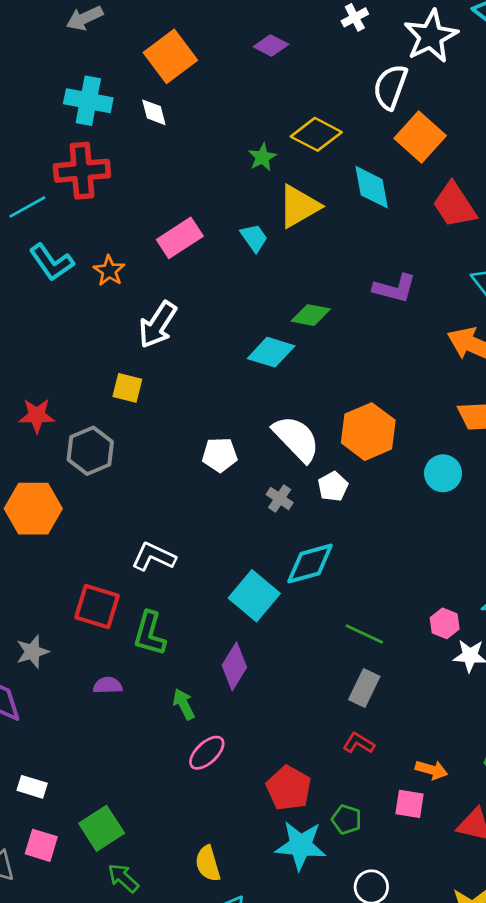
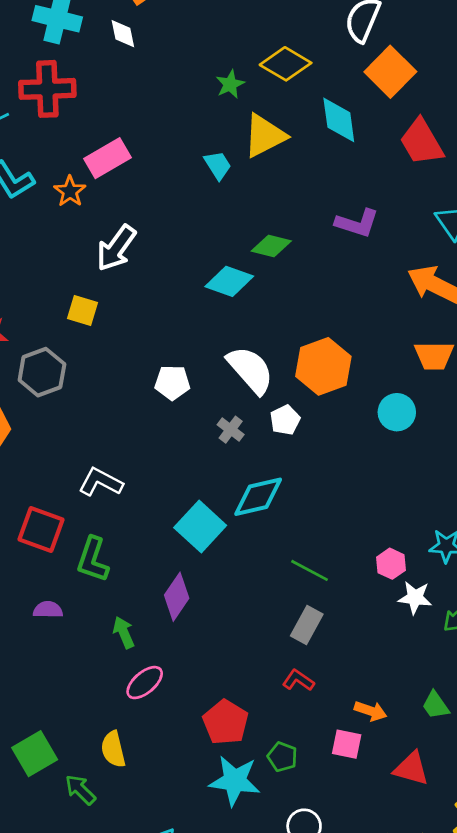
pink rectangle: (180, 238) -> (107, 158), moved
yellow semicircle: (208, 864) -> (113, 749), moved
green arrow: (123, 878) -> (80, 790), moved

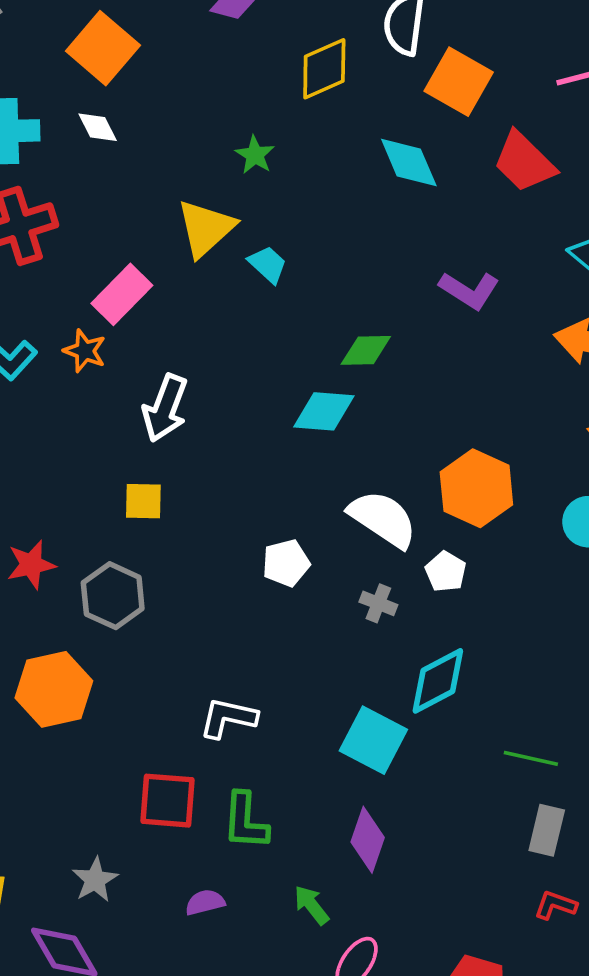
yellow diamond: (286, 64) -> (324, 69), moved, turned -39
yellow triangle: (265, 136) -> (206, 228), moved
purple L-shape: (357, 223) -> (469, 290), turned 30

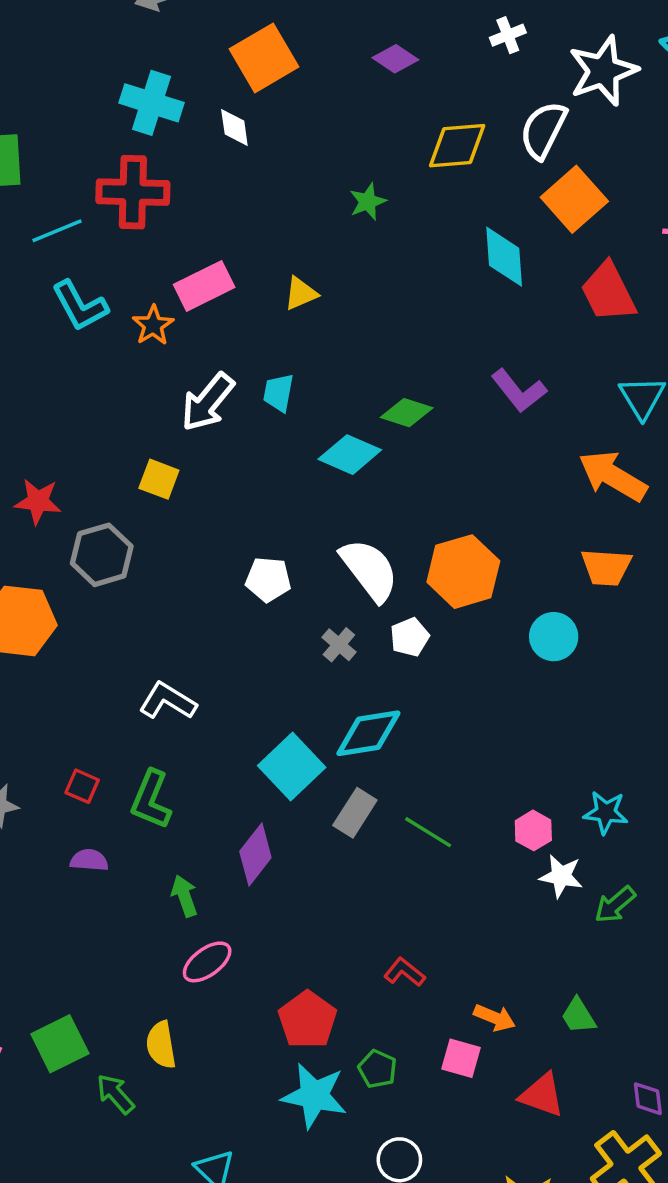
yellow triangle: (206, 228) -> (301, 293), moved, size x0.6
cyan trapezoid: (268, 264) -> (278, 393), moved, turned -141
red square: (167, 801) -> (82, 786), moved, size x0.6
gray rectangle: (547, 830) -> (355, 813), moved

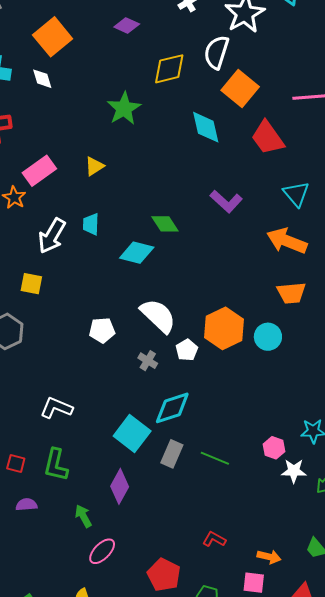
green star: (368, 202) -> (124, 108), size x1.6
green diamond: (407, 413) -> (165, 224), turned 48
orange hexagon: (463, 572) -> (224, 328), moved

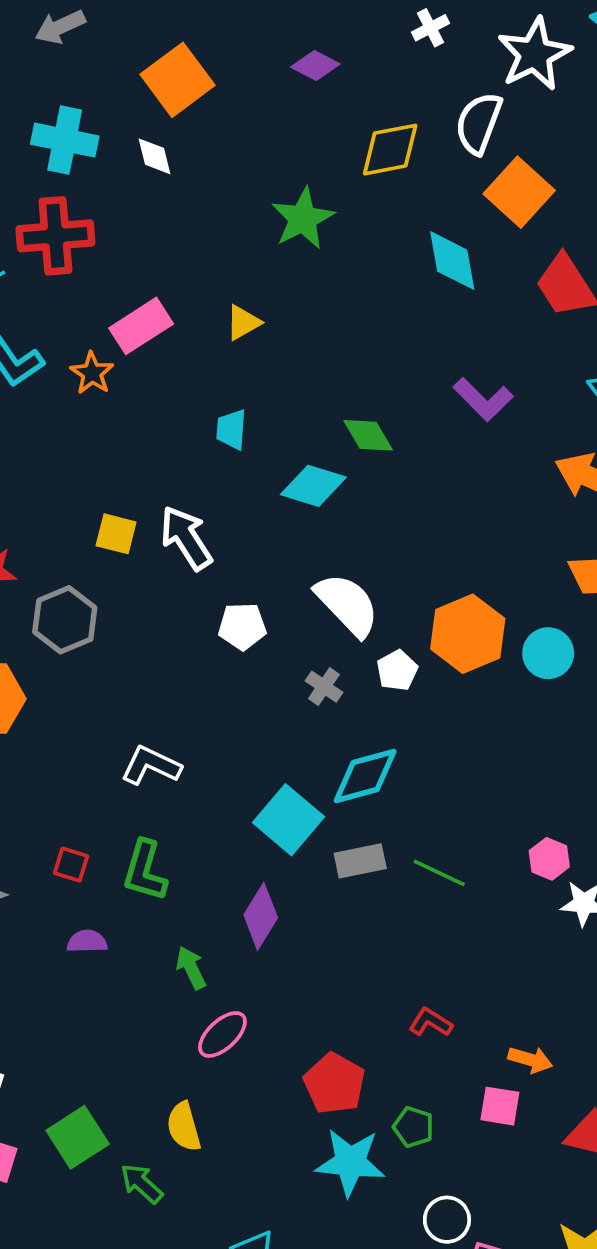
white arrow: (52, 236) -> (186, 538), moved, turned 114
gray rectangle: (172, 454) -> (360, 861), turned 52

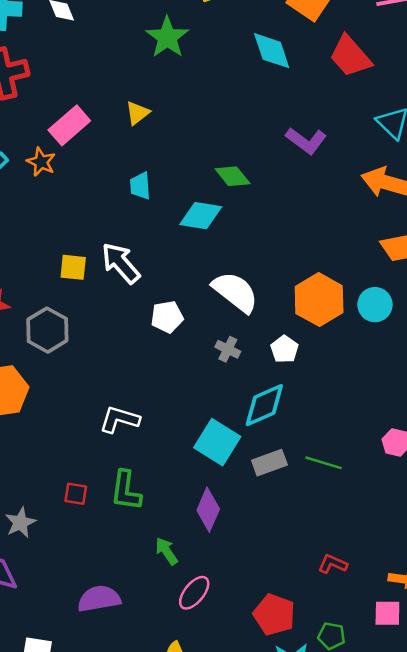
white pentagon: (397, 670) -> (285, 349), moved
purple semicircle: (87, 941) -> (99, 599), moved, size x1.6

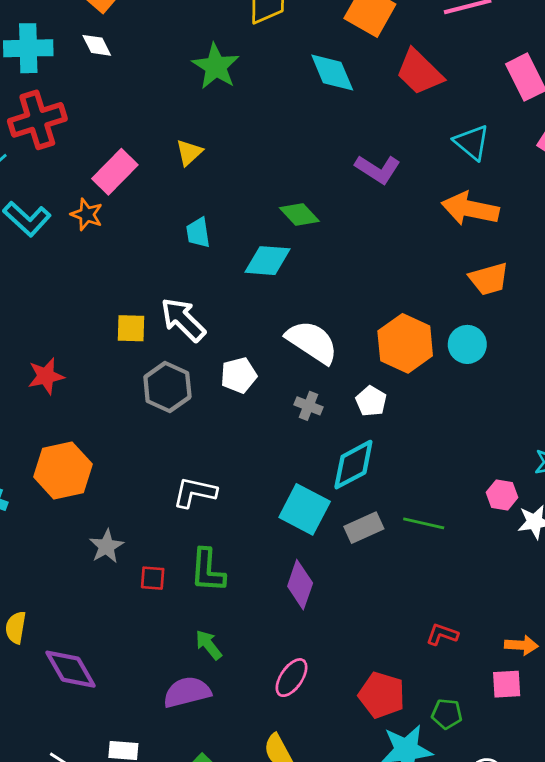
gray hexagon: (47, 330) -> (167, 387), moved
gray star: (20, 523) -> (106, 546), moved
green arrow: (167, 551) -> (209, 645), moved

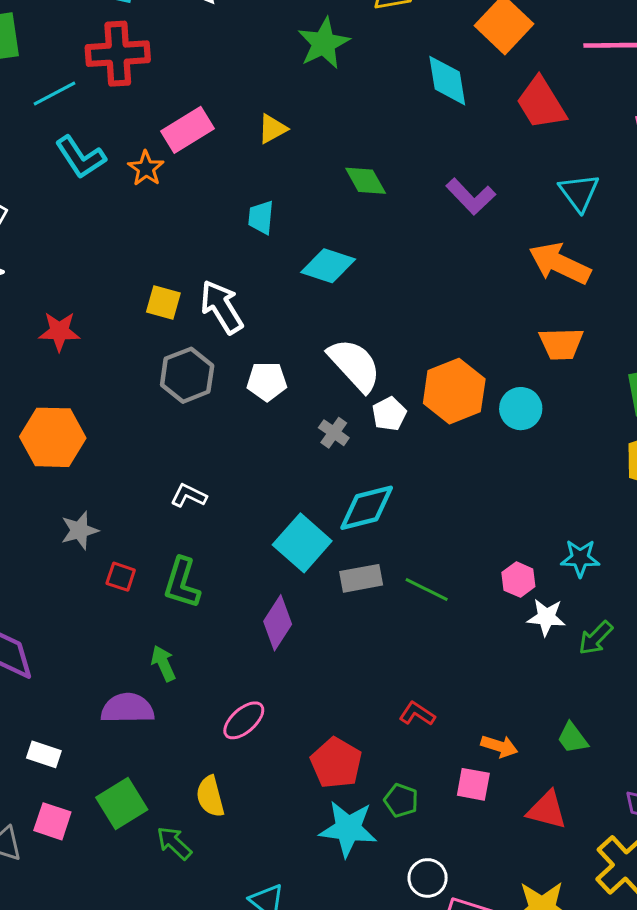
green diamond: (299, 215) -> (366, 181), moved
white pentagon: (371, 401) -> (389, 414), moved
white L-shape: (195, 492) -> (189, 496), size x0.7

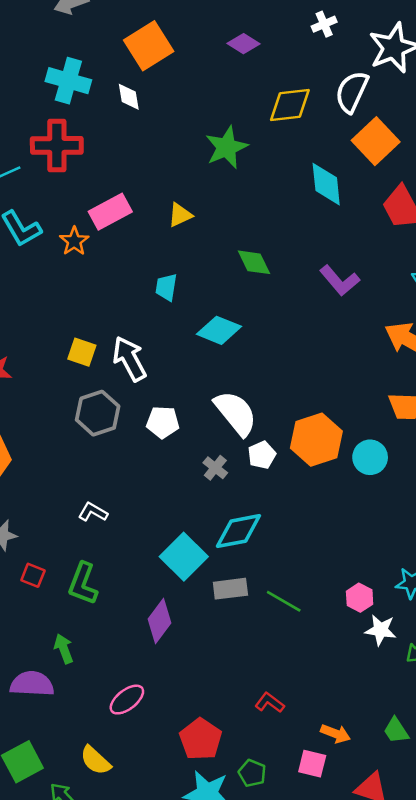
yellow semicircle: (210, 796) -> (95, 760), turned -36

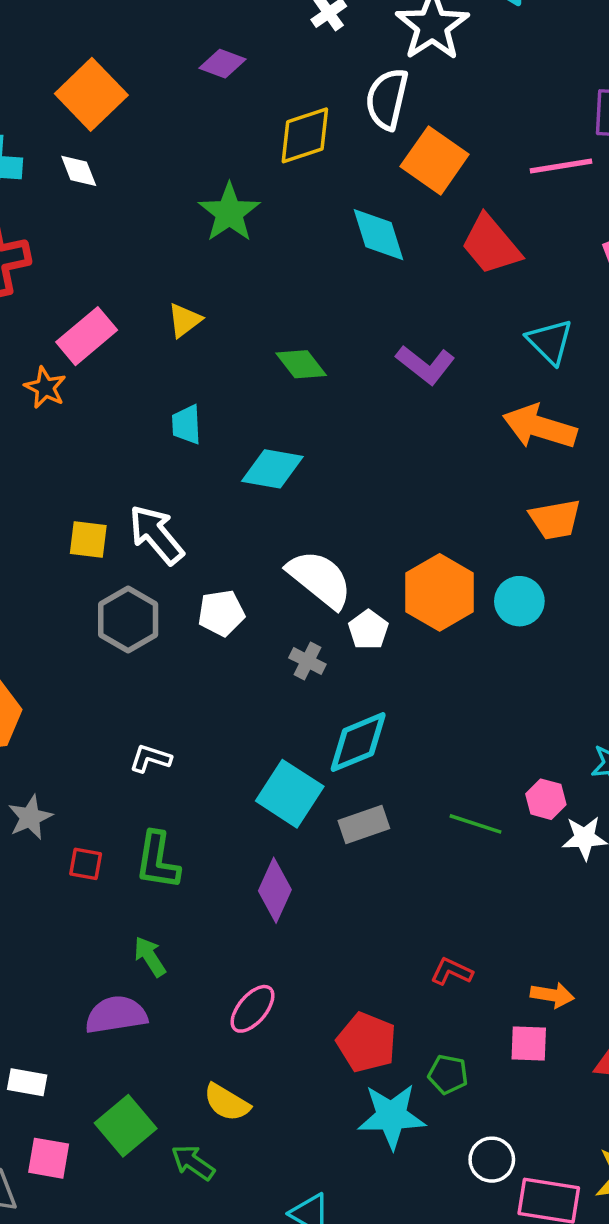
green line: (284, 601) -> (476, 824), moved

